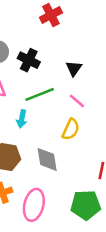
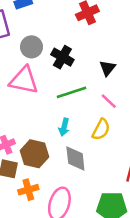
cyan arrow: (22, 119) -> (64, 127), moved

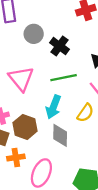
pink triangle: (24, 80) -> (21, 79), moved, turned 32
cyan arrow: (64, 127) -> (53, 107), size x1.5

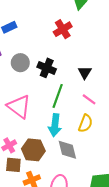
green line: (64, 78) -> (58, 96), turned -45

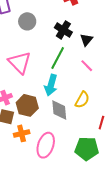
black cross: (47, 68) -> (63, 30), moved
yellow semicircle: (85, 123) -> (82, 100), moved

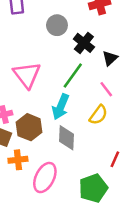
gray circle: (27, 21) -> (57, 25), moved
yellow semicircle: (82, 100) -> (98, 115), moved
green pentagon: (87, 149) -> (93, 188), turned -30

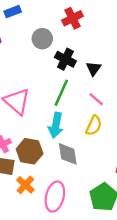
gray circle: (57, 25) -> (42, 39), moved
orange cross: (18, 160) -> (25, 185), turned -30

